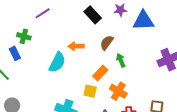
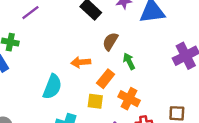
orange arrow: (76, 46) -> (81, 62), moved
cyan semicircle: (57, 62) -> (52, 87), moved

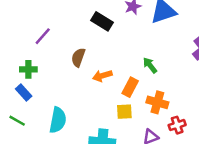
brown semicircle: (110, 41) -> (78, 57), moved
cyan semicircle: (52, 87) -> (58, 120), moved

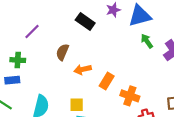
green arrow: (150, 65) -> (147, 41), moved
blue rectangle: (24, 92) -> (12, 80), turned -56
yellow square: (124, 112) -> (77, 105), moved

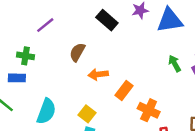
green arrow: (147, 41) -> (175, 63), moved
yellow square: (77, 105) -> (87, 114), turned 32

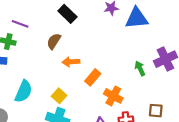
black rectangle: (107, 20) -> (67, 14), moved
purple line: (45, 25) -> (20, 24), moved, turned 56
green arrow: (175, 63) -> (140, 68), moved

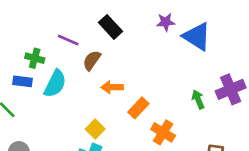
blue triangle: (137, 18) -> (197, 36), turned 35
purple line: (20, 24) -> (68, 40), moved
cyan semicircle: (24, 91) -> (55, 84), moved

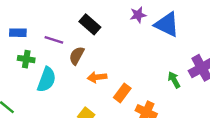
blue rectangle: (23, 81) -> (18, 33), moved

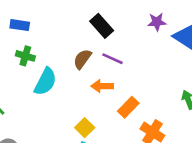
purple line: (54, 40) -> (113, 59), moved

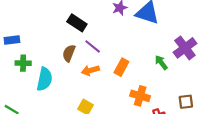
purple line: (113, 59) -> (93, 46), turned 30
orange rectangle: (128, 107) -> (121, 67), moved

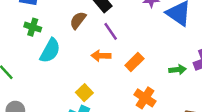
brown semicircle: (69, 53) -> (78, 20), moved
green arrow: (161, 63) -> (178, 70), turned 104

